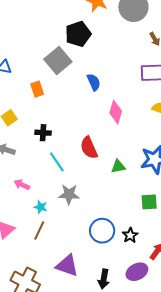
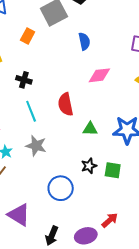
orange rectangle: (37, 89) -> (28, 36), turned 35
pink diamond: (116, 112) -> (99, 75), turned 55
black star: (130, 235) -> (89, 166), moved

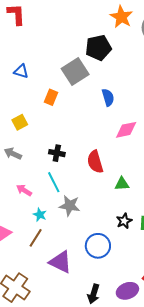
black cross: (24, 80) -> (57, 153), moved
cyan line: (31, 111) -> (54, 182), moved
purple triangle: (19, 215) -> (60, 262), moved

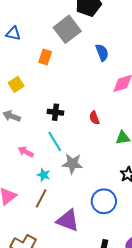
red semicircle: (95, 162) -> (94, 118), size x0.6

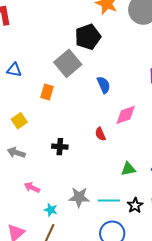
red semicircle: (94, 118) -> (100, 134), moved
cyan line: (55, 141) -> (109, 201), moved, turned -55

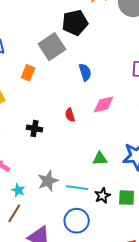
red semicircle: (100, 134) -> (70, 115), moved
gray star: (79, 197) -> (48, 181), turned -30

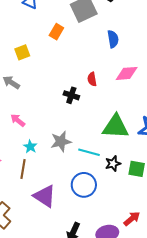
black cross: (35, 128) -> (71, 95), moved
green triangle: (100, 159) -> (116, 127), size x1.8
brown line: (14, 213) -> (23, 169), turned -30

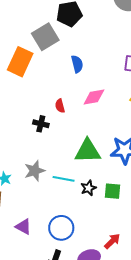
orange rectangle: (56, 32) -> (20, 62), size x1.8
blue circle: (84, 185) -> (61, 228), moved
purple triangle: (45, 196) -> (23, 227), size x0.7

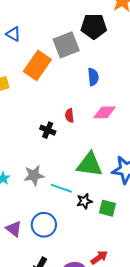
blue circle: (61, 228) -> (44, 225), moved

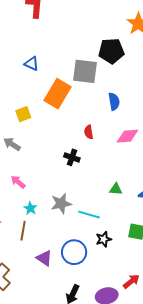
gray square: (66, 45) -> (85, 71), turned 32
red semicircle: (69, 115) -> (89, 132), moved
green triangle: (90, 165) -> (116, 189), size x0.5
black star: (84, 201) -> (104, 239), moved

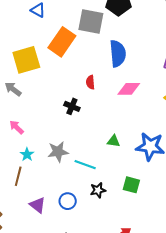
blue semicircle: (114, 102) -> (118, 54), size x1.5
yellow square: (23, 114) -> (26, 60), size x1.8
blue circle: (74, 252) -> (68, 201), size x0.7

